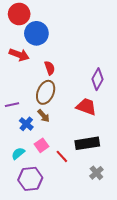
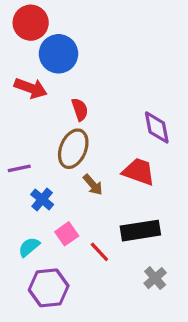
purple diamond: (97, 79) -> (157, 127), turned -40
brown arrow: (44, 116) -> (93, 185), moved

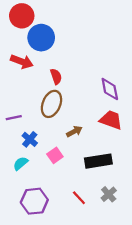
red trapezoid: (139, 172) -> (111, 120), moved
brown arrow: (93, 185) -> (74, 131), moved, turned -77
pink square: (67, 234) -> (55, 155), moved
cyan semicircle: (29, 247) -> (21, 163), moved
red line: (99, 252) -> (79, 198), moved

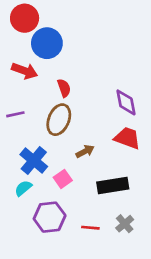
purple line: (14, 118) -> (15, 114), moved
blue cross: (30, 139) -> (34, 160), size x1.5
red line: (79, 198) -> (90, 228), turned -42
purple hexagon: (34, 201) -> (50, 217), moved

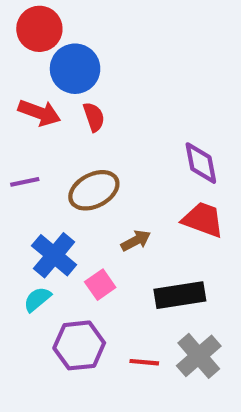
red semicircle: (64, 88) -> (94, 117), moved
brown ellipse: (59, 120) -> (94, 190), turned 40
gray cross: (125, 224) -> (199, 356), size x1.5

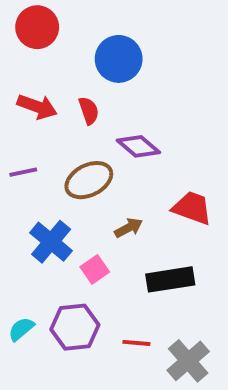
blue circle: (75, 69) -> (119, 59), moved
purple diamond: (201, 163) -> (138, 146), moved, turned -39
cyan semicircle: (37, 299) -> (21, 329), moved
gray cross: (199, 356) -> (188, 361), moved

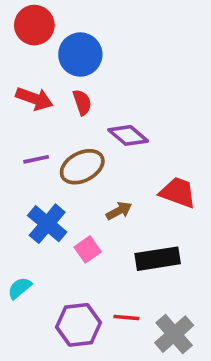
blue circle: (119, 59) -> (80, 55), moved
purple line: (23, 172) -> (36, 159), moved
purple hexagon: (75, 327) -> (78, 325), moved
cyan semicircle: (21, 329) -> (20, 288), moved

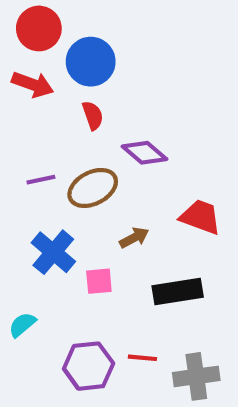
red arrow: (34, 99) -> (33, 84), moved
pink square: (88, 249) -> (99, 281), turned 30
gray cross: (174, 334) -> (196, 376), turned 33

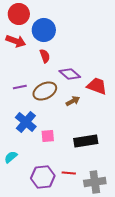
red trapezoid: (200, 217) -> (97, 86), moved
brown arrow: (134, 238) -> (73, 101), moved

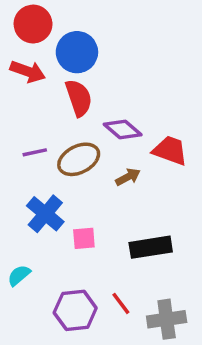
red semicircle: (45, 56) -> (79, 98), size x1.5
red line: (69, 173) -> (121, 303), turned 48

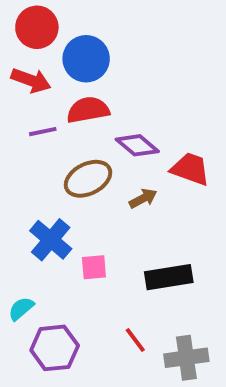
red semicircle: (79, 98) -> (88, 110), turned -81
purple line: (35, 152) -> (43, 132), moved
purple hexagon: (75, 310) -> (55, 348), moved

